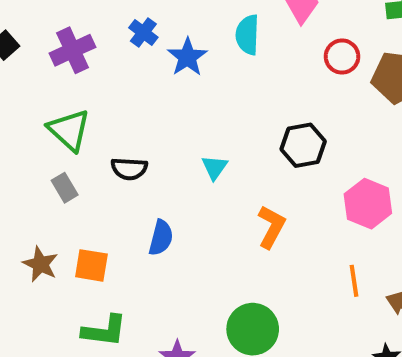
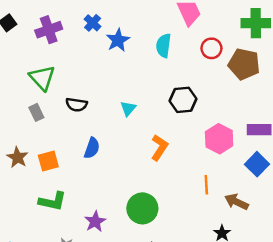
cyan semicircle: (247, 35) -> (163, 46), moved
orange square: (91, 265) -> (48, 161), turned -30

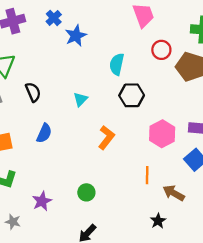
cyan semicircle: (163, 46) -> (117, 64), moved
black semicircle: (76, 105) -> (33, 92), turned -126
green circle: (142, 208) -> (86, 192), size x0.6

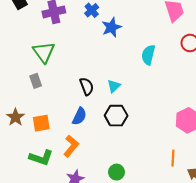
black semicircle: (33, 92) -> (87, 86), moved
black hexagon: (132, 95) -> (116, 116), moved
orange L-shape: (106, 138) -> (71, 146), moved

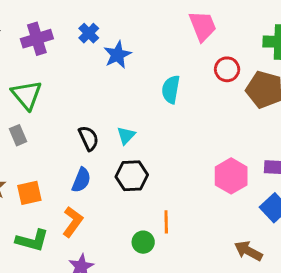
orange line: (173, 158) -> (166, 222), moved
green circle: (117, 172) -> (143, 242), moved

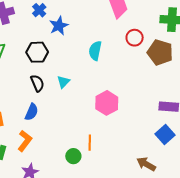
black hexagon: (132, 176) -> (37, 52), moved
pink hexagon: (231, 176) -> (107, 103), moved

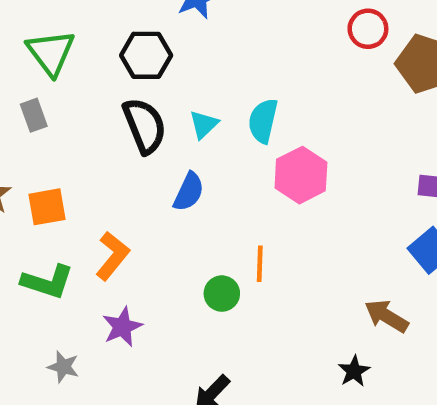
cyan semicircle: (95, 51) -> (263, 121), moved
black semicircle: (37, 83) -> (145, 126), size x1.4
blue semicircle: (32, 112) -> (189, 192), moved

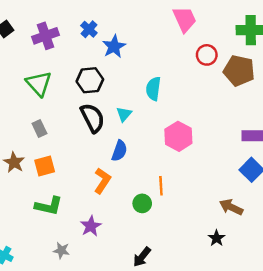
gray rectangle: (34, 115) -> (39, 129), moved
cyan semicircle: (263, 121) -> (153, 89), moved
orange L-shape: (113, 256) -> (102, 181), moved

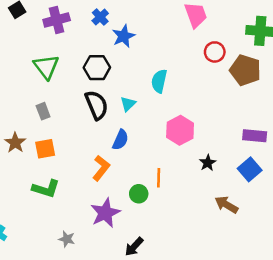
purple star: (91, 226) -> (105, 213), moved, size x1.4
black star: (217, 238) -> (208, 163), moved
gray star: (61, 250) -> (67, 239), moved

